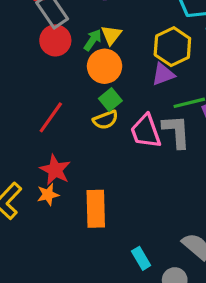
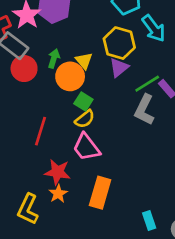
yellow triangle: (111, 35) -> (84, 61), moved
pink trapezoid: (146, 131) -> (86, 147), moved
gray L-shape: (176, 131) -> (144, 110), turned -132
orange rectangle: (96, 209) -> (100, 193), turned 36
cyan rectangle: (141, 258) -> (149, 220), turned 30

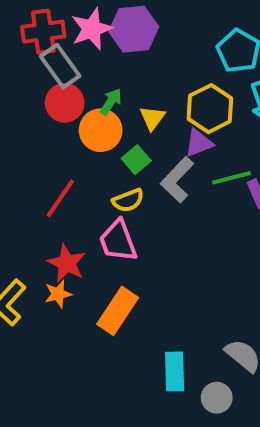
orange circle: (70, 76) -> (101, 130), moved
green square: (83, 102) -> (136, 160), moved
gray L-shape: (144, 110) -> (177, 180), moved
cyan rectangle: (149, 220) -> (175, 371), size x1.4

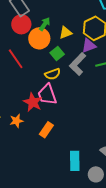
yellow triangle: (152, 118) -> (66, 33), turned 32
red line: (60, 198) -> (16, 59), moved, turned -70
red star: (67, 263) -> (33, 102), moved
orange rectangle: (118, 311) -> (46, 130), size x0.7

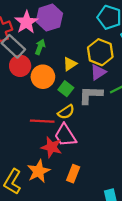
green arrow: (45, 24) -> (40, 47), moved
red line: (16, 59) -> (42, 121), moved, turned -40
gray L-shape: (78, 64) -> (91, 95), turned 60
orange star: (17, 121) -> (39, 171), size x1.5

